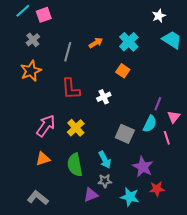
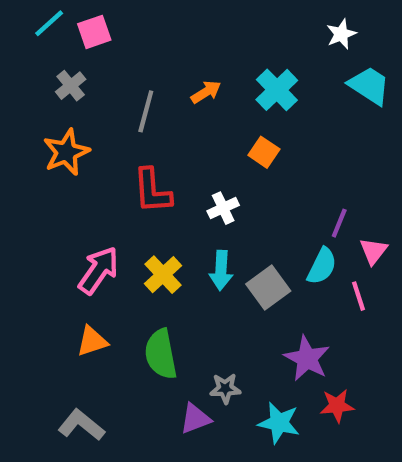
gray square: (125, 134) -> (268, 288), turned 30
cyan arrow: (105, 160) -> (221, 270), moved, turned 30

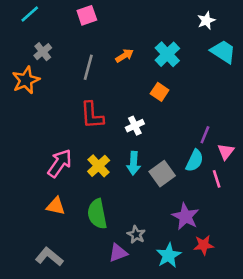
pink square: (94, 32) -> (87, 15), moved
orange star: (66, 152) -> (26, 80), moved
orange triangle: (92, 341) -> (56, 206), turned 30
gray star: (225, 388) -> (136, 235), turned 30
cyan star: (279, 423) -> (169, 255), turned 30

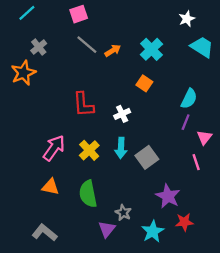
gray line: (88, 67) -> (87, 45), moved, turned -65
cyan semicircle: (195, 161) -> (189, 99), moved
purple triangle: (118, 253) -> (107, 229), turned -30

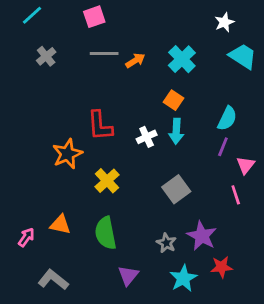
gray line: (87, 45) -> (104, 53), turned -40
orange star: (23, 73) -> (67, 154), moved
pink arrow: (54, 148) -> (26, 237), moved, size x0.6
cyan arrow: (121, 148) -> (176, 131), moved
gray star: (123, 213) -> (166, 243), moved

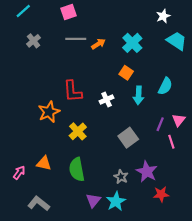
cyan arrow: (176, 131) -> (139, 95), moved
purple line: (223, 147) -> (160, 124), moved
cyan star: (183, 278) -> (116, 201), moved

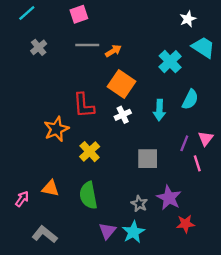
cyan cross: (132, 43) -> (170, 62), moved
orange square: (126, 73) -> (122, 84), moved, size x1.6
gray square: (128, 138) -> (148, 159), turned 36

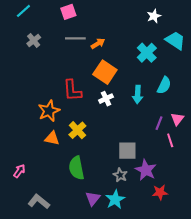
white star: (188, 19) -> (154, 16), moved
gray square: (148, 159) -> (127, 151), moved
orange triangle: (50, 188) -> (52, 138), moved

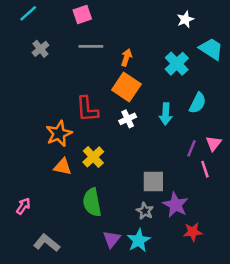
orange arrow: (98, 44) -> (126, 58), moved, turned -40

